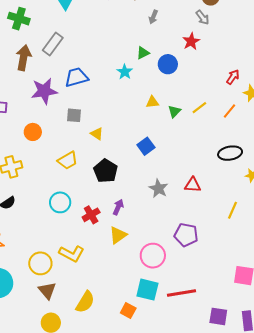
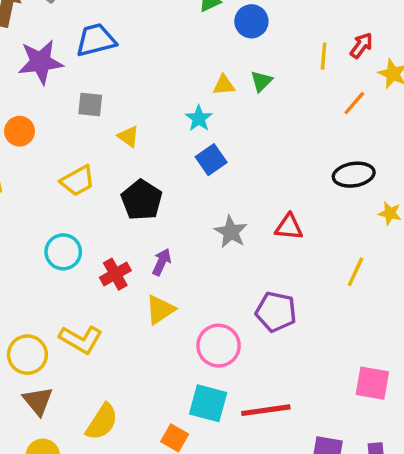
cyan star: (125, 72) -> (199, 118), moved
yellow line: (199, 108) -> (324, 56), moved, turned -49
green triangle: (174, 111) -> (261, 81), moved

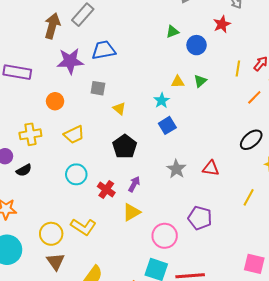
black ellipse: (354, 175) -> (251, 140), turned -35
yellow trapezoid: (77, 181) -> (74, 135), moved
red cross: (115, 274) -> (106, 189), turned -30

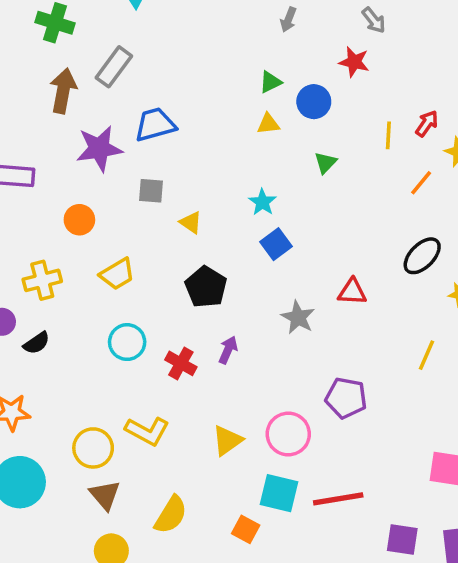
red star: (222, 24) -> (354, 62), turned -30
yellow triangle: (178, 82) -> (268, 124), moved
red triangle: (211, 168) -> (352, 292), moved
yellow triangle: (131, 212) -> (227, 440), moved

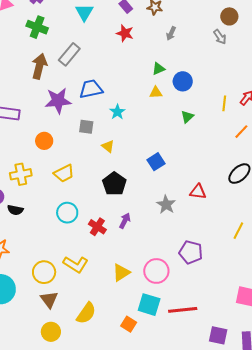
red star: (354, 62) -> (125, 33), moved
cyan star: (262, 202) -> (117, 112), moved
black semicircle: (37, 343) -> (15, 210), turned 42

